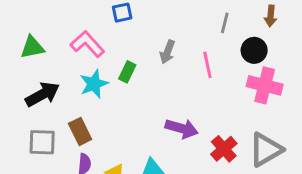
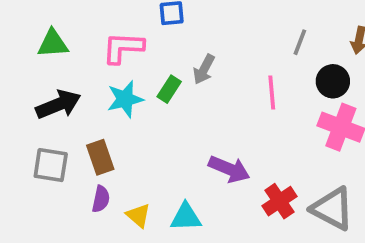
pink L-shape: (87, 44) -> (123, 48), turned -52
gray arrow: (167, 52) -> (204, 69), moved
gray triangle: (266, 150) -> (332, 209), turned 51

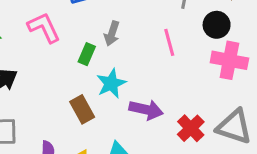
pink L-shape: (123, 48) -> (44, 28), turned 72
cyan star: (125, 99) -> (111, 83), moved
brown rectangle: (100, 157) -> (82, 109), moved

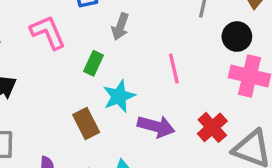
gray arrow: (112, 33) -> (120, 26), moved
pink line: (169, 42) -> (174, 69), moved
red cross: (191, 128) -> (212, 127), moved

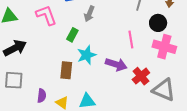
pink line: (174, 69) -> (131, 40), moved
brown rectangle: (86, 123) -> (66, 70), turned 30
purple arrow: (156, 126) -> (116, 64), moved

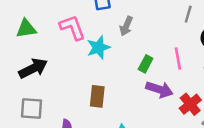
green rectangle: (72, 35) -> (146, 64), moved
cyan star: (87, 55) -> (98, 48), moved

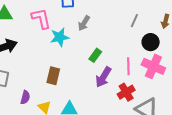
pink line: (178, 59) -> (128, 66), moved
purple arrow: (159, 89) -> (103, 77), turned 95

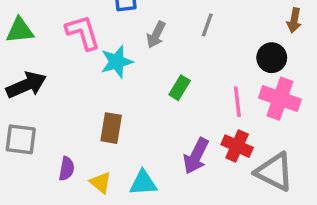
gray line: (134, 21) -> (207, 25), moved
purple arrow: (103, 77) -> (196, 156), moved
red cross: (126, 92) -> (237, 146), turned -30

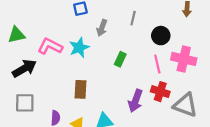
pink L-shape: (83, 33) -> (50, 46), moved, turned -40
black circle: (272, 58) -> (161, 36), moved

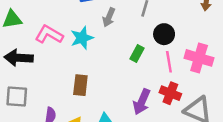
black circle: (161, 36) -> (164, 34), moved
green rectangle: (120, 59) -> (137, 54), moved
black arrow: (24, 68) -> (19, 58), turned -150

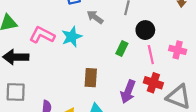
gray arrow: (109, 17) -> (95, 17), turned 105
pink cross: (199, 58) -> (178, 50), size x0.7
brown rectangle: (80, 85) -> (91, 78), moved

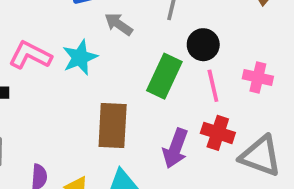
green rectangle: (122, 49) -> (164, 76), size x1.6
brown rectangle: (91, 78) -> (113, 125), size x1.4

